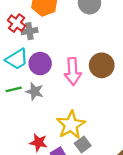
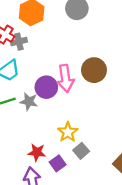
purple circle: (40, 64) -> (46, 87), moved
yellow star: (71, 125) -> (68, 132), size x0.7

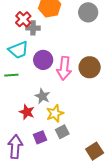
purple circle: (46, 87) -> (43, 60), moved
gray star: (29, 102) -> (42, 96), moved
red star: (37, 152) -> (27, 112), moved

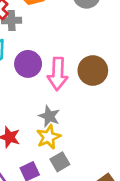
gray star: (42, 96) -> (49, 116), moved

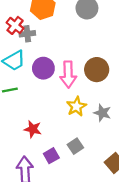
gray star: (49, 116) -> (102, 113), moved
yellow star: (48, 137) -> (76, 106), moved

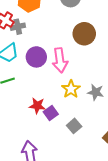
brown circle: (97, 70) -> (84, 34), moved
red star: (33, 129) -> (37, 106), moved
purple square: (51, 156) -> (51, 113), moved

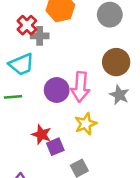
purple circle: (36, 57) -> (57, 90), moved
gray star: (96, 92) -> (119, 95), moved

